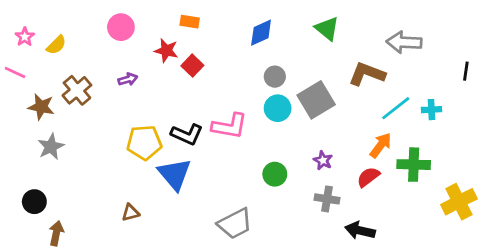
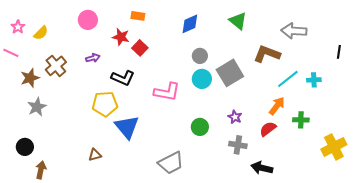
brown star: (41, 107) -> (30, 78), turned -30
black L-shape: (187, 134) -> (123, 78), moved
green cross: (414, 165) -> (301, 120), size x0.7

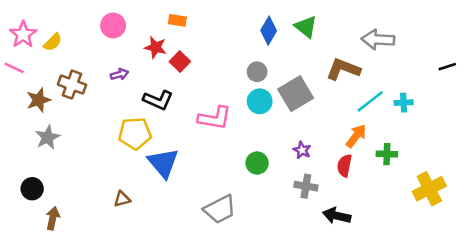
blue diamond: (190, 24) -> (269, 31), moved, turned -35
pink star: (18, 27) -> (23, 34), size x1.5
black line: (339, 52) -> (447, 67), moved, turned 64
brown cross: (56, 66) -> (72, 85), turned -30
red semicircle: (268, 129) -> (344, 166), turned -42

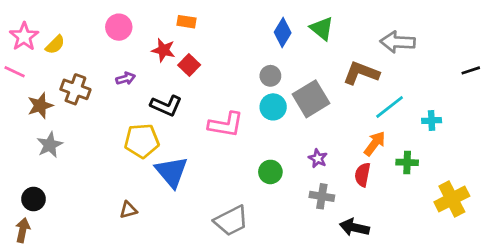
cyan cross: (404, 103) -> (432, 120), moved
brown arrow: (53, 218) -> (23, 230), moved

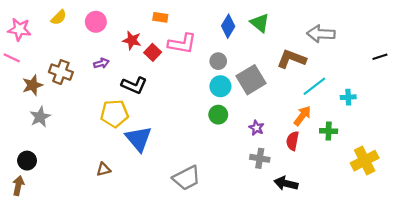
orange rectangle: (186, 22) -> (160, 17), moved
pink star: (24, 37) -> (19, 29), turned -30
yellow semicircle: (55, 45) -> (59, 17), moved
pink L-shape: (226, 125) -> (182, 44), moved
green circle: (270, 172) -> (218, 115), moved

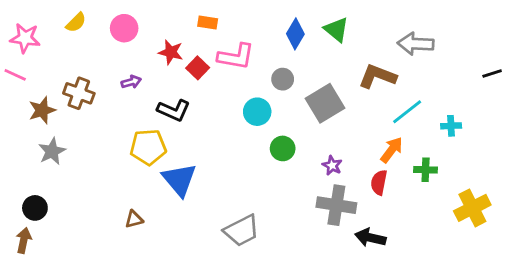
cyan circle: (220, 86) -> (257, 112), moved
gray cross: (260, 158) -> (336, 205), size x1.5

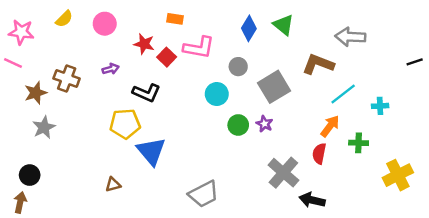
purple star: (332, 165) -> (264, 124), moved
gray cross: (336, 205) -> (283, 173), turned 32

